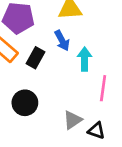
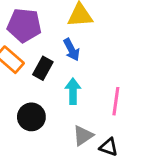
cyan arrow: (85, 59) -> (73, 91), moved

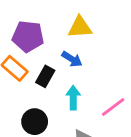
blue arrow: (71, 50) -> (72, 59), turned -30
pink line: (116, 101) -> (113, 107), turned 45

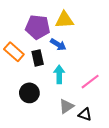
purple pentagon: (28, 36) -> (38, 27), moved
black rectangle: (45, 76) -> (38, 58), turned -42

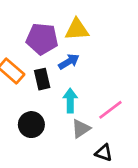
blue arrow: (58, 45) -> (69, 62), turned -63
gray triangle: (66, 106) -> (81, 129), moved

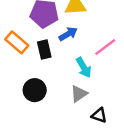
cyan arrow: (70, 100) -> (84, 67), moved, turned 150
pink line: (110, 110) -> (105, 47), moved

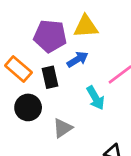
black circle: (35, 90) -> (28, 107), moved
gray triangle: (79, 94) -> (62, 128), moved

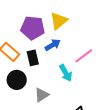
yellow triangle: (86, 26) -> (59, 21), turned -36

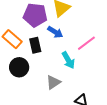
blue arrow: (53, 45) -> (55, 32), turned 63
gray triangle: (42, 95) -> (53, 82), moved

